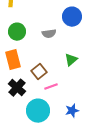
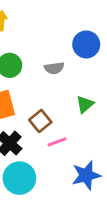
cyan circle: (38, 111) -> (19, 178), moved
blue star: (72, 111) -> (86, 175), size x1.5

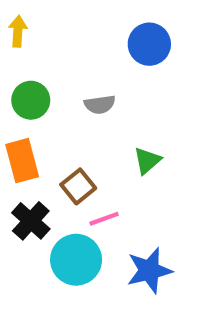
blue circle: (86, 44) -> (149, 44), moved
cyan circle: (19, 178) -> (76, 260), moved

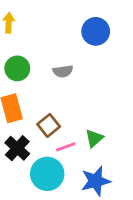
green triangle: (147, 161) -> (94, 138), moved

